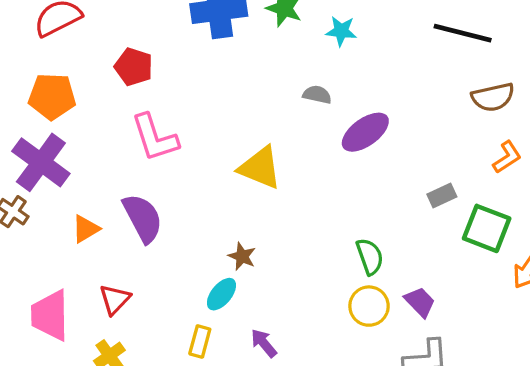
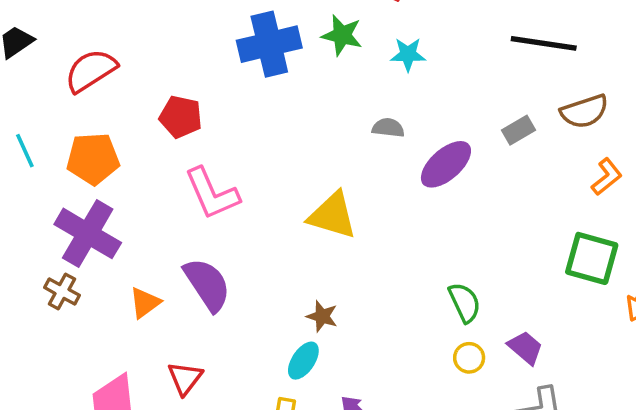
gray rectangle: (442, 195) -> (519, 130), moved
yellow circle: (369, 306) -> (469, 358), size x0.7

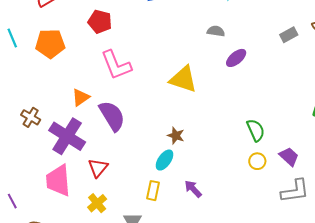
purple ellipse: (446, 164) -> (236, 58), moved, size x0.7
purple cross: (88, 233) -> (67, 136), moved
orange triangle: (145, 303) -> (81, 97), moved

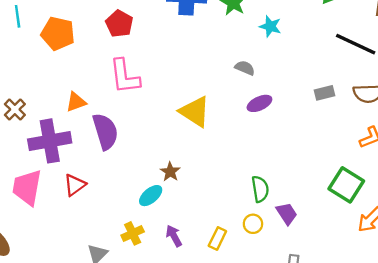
purple cross: (67, 136) -> (50, 141), turned 33
purple trapezoid: (289, 156) -> (287, 214), moved
yellow rectangle: (153, 191) -> (217, 238), moved
yellow cross: (97, 203) -> (133, 233), moved

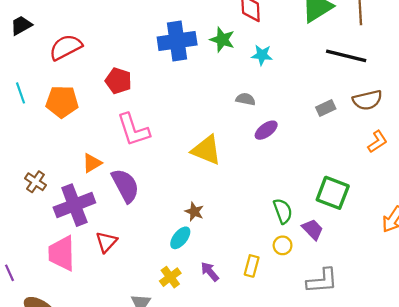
green square: (346, 185) -> (333, 193), moved

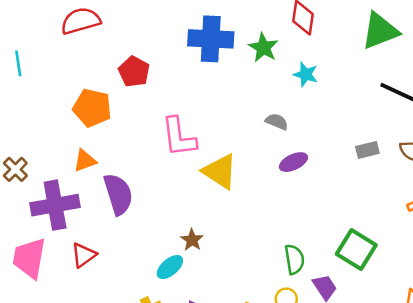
orange pentagon: (62, 102) -> (92, 108), moved
pink L-shape: (133, 130) -> (179, 137), moved

